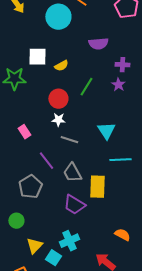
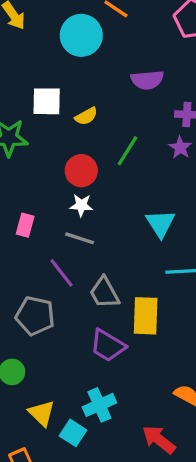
pink rectangle: (24, 132) -> (25, 225), turned 48
gray line: (69, 140) -> (80, 238), moved
gray pentagon: (30, 187) -> (35, 316), turned -30
yellow triangle: (34, 246) -> (42, 413), turned -30

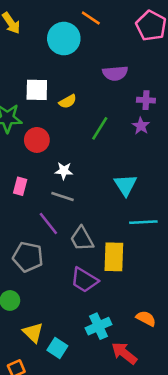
red circle: (81, 171) -> (37, 140), moved
cyan cross: (99, 405) -> (98, 326), moved

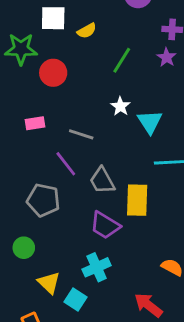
white star: (64, 171) -> (120, 106), moved, turned 30
pink rectangle: (20, 186) -> (35, 123), turned 66
cyan cross: (98, 326) -> (97, 267), moved

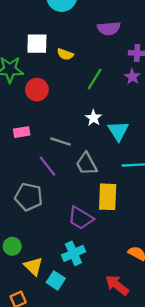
yellow semicircle: (87, 31) -> (65, 54), turned 49
gray trapezoid: (102, 181) -> (86, 164), moved
green circle: (24, 248) -> (12, 246), moved

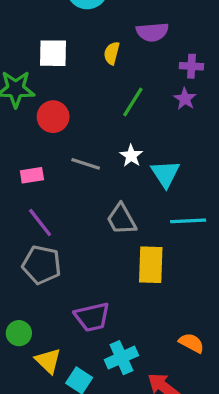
yellow semicircle: (65, 54) -> (112, 53), moved, turned 84
gray line: (61, 141) -> (86, 164), moved
purple line: (48, 166) -> (40, 222), moved
purple trapezoid: (81, 218) -> (92, 317), moved, turned -44
cyan cross: (73, 253) -> (121, 358), moved

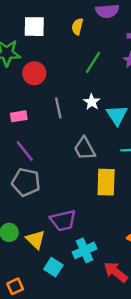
gray line: (86, 164) -> (58, 108), turned 60
yellow triangle: (48, 361) -> (35, 240), moved

